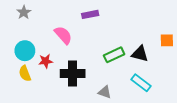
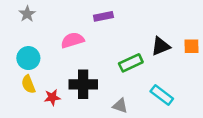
pink semicircle: (63, 35) -> (72, 40), turned -66
black triangle: (140, 54) -> (161, 46), moved, turned -36
red star: (46, 61) -> (52, 97), moved

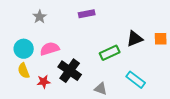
gray star: (27, 14) -> (40, 17), moved
pink semicircle: (72, 40) -> (50, 49), moved
black cross: (83, 84) -> (70, 71), turned 35

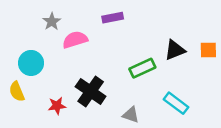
pink semicircle: (50, 49) -> (75, 40), moved
yellow semicircle: (24, 71) -> (17, 91), moved

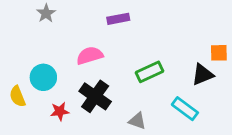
gray star: (52, 22) -> (46, 13), moved
pink semicircle: (75, 40) -> (90, 56), moved
black triangle: (175, 50) -> (203, 75), moved
cyan circle: (31, 63) -> (43, 77), moved

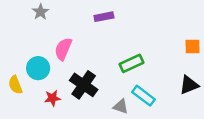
pink semicircle: (90, 56) -> (63, 49), moved, turned -50
black triangle: (203, 75) -> (189, 85), moved
cyan rectangle: (185, 109) -> (143, 96), moved

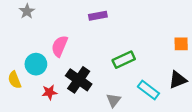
gray star: (40, 12) -> (27, 11), moved
cyan rectangle: (143, 96) -> (148, 90), moved
gray triangle: (121, 106) -> (114, 100), turned 49

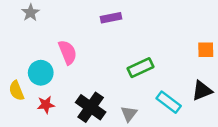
pink semicircle: (60, 46) -> (68, 52), turned 135
black cross: (79, 80) -> (91, 107), moved
red star: (49, 92) -> (46, 105), moved

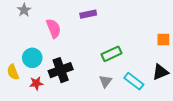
pink semicircle: (68, 52) -> (54, 28), moved
black cross: (91, 107) -> (61, 70), moved, turned 35
gray triangle: (129, 114) -> (105, 81), moved

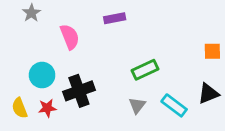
yellow semicircle: (13, 72) -> (20, 108), moved

